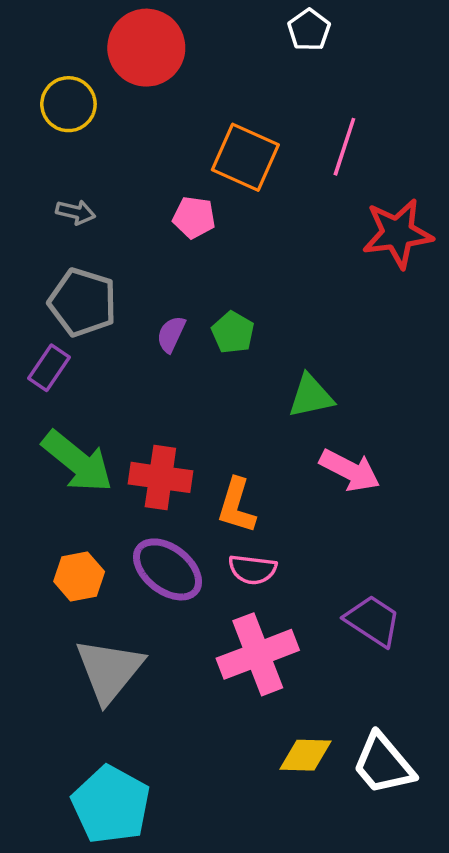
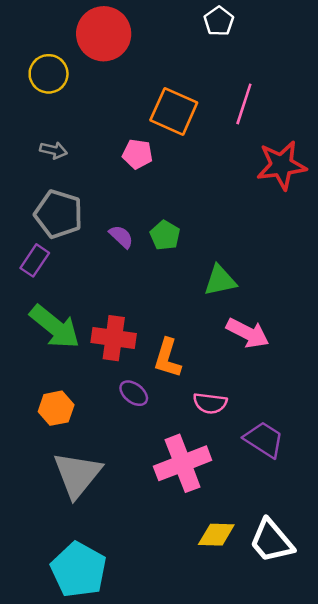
purple semicircle: (171, 334) -> (121, 237), turned 108
purple ellipse: (168, 569) -> (134, 393), moved, size x0.6
pink semicircle: (252, 569) -> (210, 403), moved

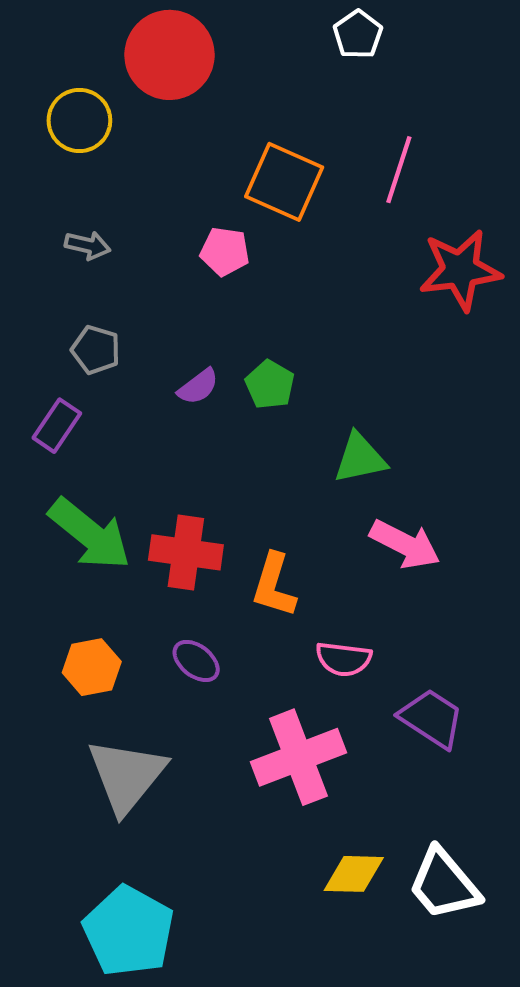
gray pentagon: (59, 214) -> (96, 350), size x0.6
purple semicircle: (121, 237) -> (198, 387), turned 100
purple ellipse: (134, 393) -> (196, 661), moved

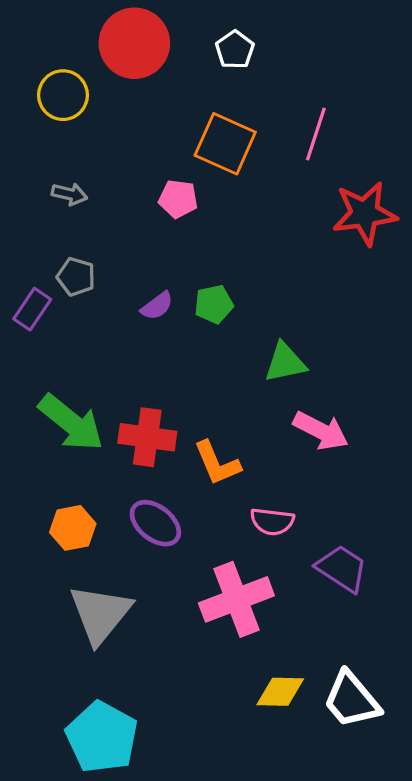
white pentagon: (358, 34) -> (235, 50), moved
green pentagon: (270, 385) -> (214, 304), turned 30
purple rectangle: (57, 426) -> (32, 309), moved
orange L-shape: (274, 585) -> (217, 463), turned -40
purple ellipse: (196, 661) -> (155, 523), size x1.4

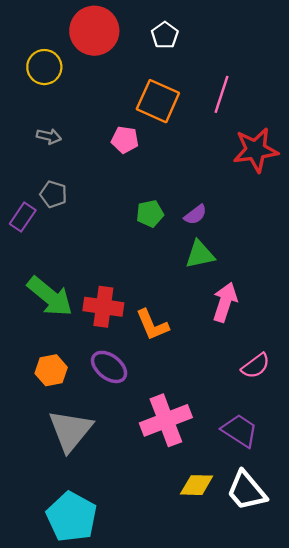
purple semicircle: (157, 306) -> (195, 215), moved
pink arrow: (321, 431) -> (225, 302), turned -99
pink semicircle: (272, 522) -> (256, 366), moved, turned -44
purple trapezoid: (342, 569) -> (240, 431), moved

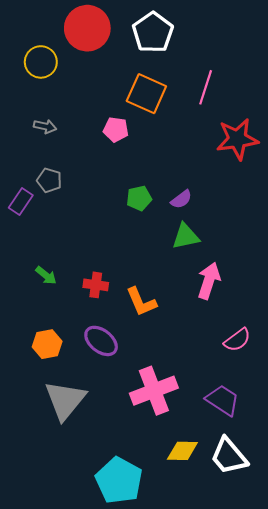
white pentagon: (165, 35) -> (153, 32), size x1.6
green arrow: (50, 296) -> (46, 275), size x0.5
red cross: (103, 307) -> (96, 285), size x0.7
cyan pentagon: (72, 517) -> (119, 480), moved

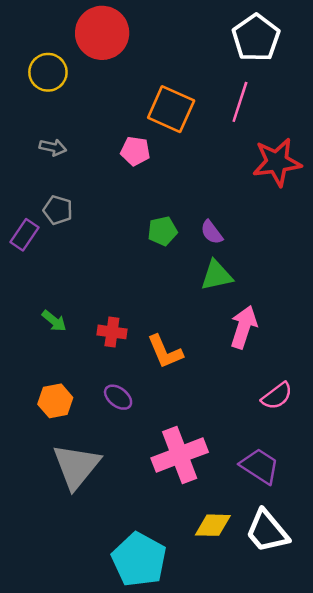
white pentagon: (153, 32) -> (256, 38), moved
purple semicircle: (181, 199) -> (212, 232), turned 90
purple ellipse: (101, 341) -> (118, 397), size x0.7

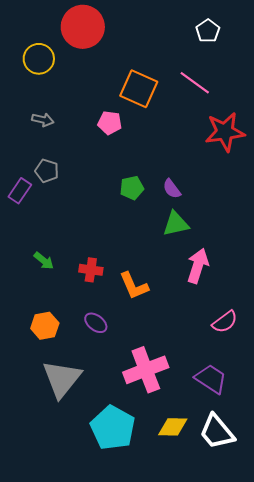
white pentagon: (256, 38) -> (208, 31), size x0.6
pink line: (240, 102) -> (195, 83), turned -72
cyan pentagon: (139, 560) -> (113, 428), moved

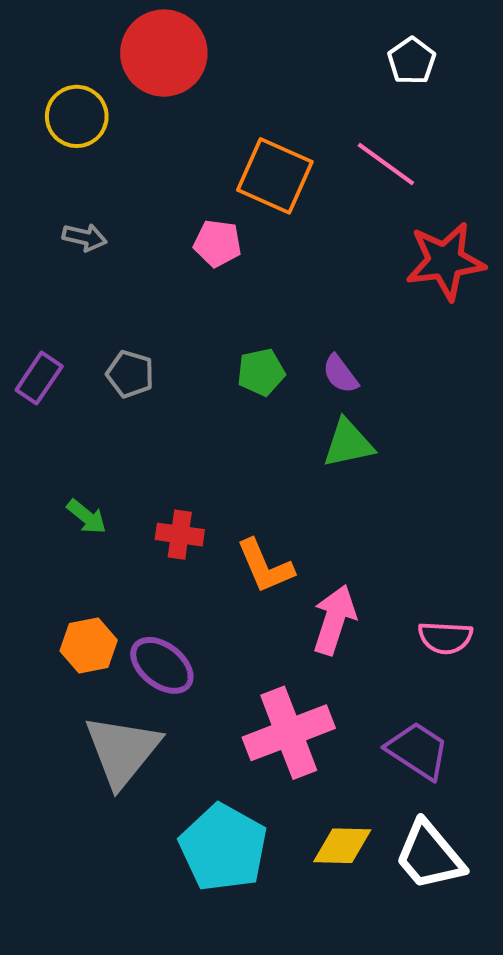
gray pentagon: (47, 171) -> (130, 374), moved
pink arrow: (198, 266) -> (334, 620), moved
pink semicircle: (225, 322) -> (445, 638), turned 40
purple ellipse: (96, 323) -> (162, 665), moved, size x1.4

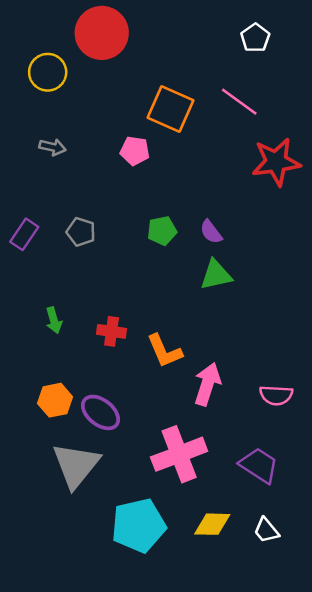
green arrow: (87, 517) -> (54, 320), turned 35
cyan pentagon: (223, 848) -> (139, 525), turned 30
white trapezoid: (429, 856) -> (266, 530), size x0.6

